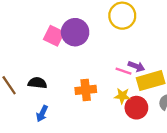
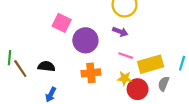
purple circle: (75, 32) -> (85, 40), moved
purple arrow: (136, 66) -> (120, 32), moved

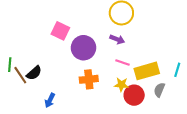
black semicircle: (46, 66) -> (34, 73), moved, turned 133

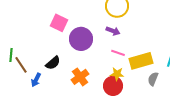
black semicircle: (34, 73) -> (53, 63), moved
orange cross: (89, 79) -> (80, 77), moved, turned -30
red circle: (134, 95) -> (113, 86), moved
blue arrow: (50, 100) -> (36, 80), moved

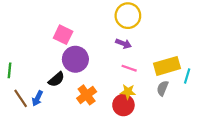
purple circle: (81, 39) -> (75, 59), moved
yellow rectangle: (141, 61) -> (167, 66), moved
brown line: (21, 65) -> (21, 98), moved
gray semicircle: (153, 79) -> (163, 88), moved

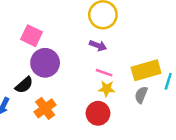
yellow star: (128, 92) -> (107, 89), moved
orange cross: (87, 95) -> (45, 108), moved

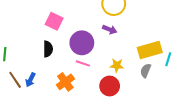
purple circle: (45, 63) -> (82, 43), moved
pink line: (104, 73) -> (83, 63), moved
black semicircle: (24, 85) -> (48, 49), moved, turned -49

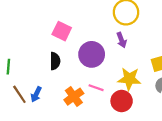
purple arrow: (110, 29) -> (122, 40), turned 48
pink line: (83, 63) -> (96, 88), moved
yellow star: (117, 65) -> (129, 79), size x1.5

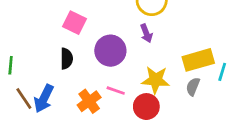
blue arrow: (36, 94) -> (44, 99), size x1.5

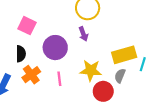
pink line: (116, 91) -> (59, 79), turned 64
orange cross: (89, 101) -> (31, 75), moved
red circle: (146, 107) -> (103, 91), moved

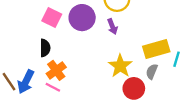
purple circle: (55, 48) -> (82, 18), moved
yellow star: (91, 70) -> (120, 66), turned 30
pink line: (59, 79) -> (53, 87), moved, turned -56

